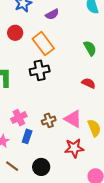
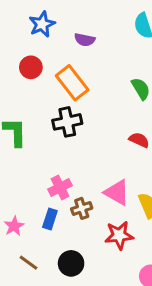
purple semicircle: (52, 14) -> (85, 40), turned 40
pink cross: (19, 118) -> (60, 187), moved
brown cross: (49, 120) -> (82, 208), moved

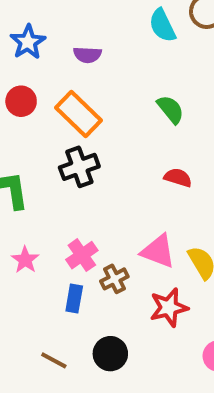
pink star: (14, 226) -> (25, 260), moved

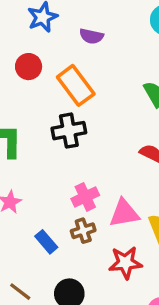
pink triangle: (158, 251) -> (124, 213), turned -40
pink cross: (82, 255) -> (85, 197), moved
blue rectangle: (74, 299) -> (46, 242), turned -60

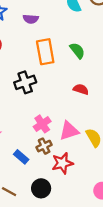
orange rectangle: (76, 85) -> (45, 52), moved, turned 35
red star: (125, 263) -> (62, 163), moved

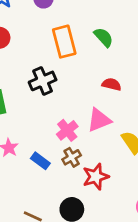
pink triangle: (69, 131) -> (99, 120), moved
blue rectangle: (21, 157) -> (40, 161), moved

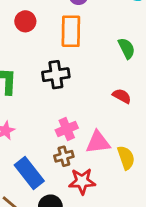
orange rectangle: (64, 42) -> (71, 31), moved
pink triangle: (99, 120) -> (98, 142), moved
blue rectangle: (40, 161) -> (29, 173), moved, size x1.6

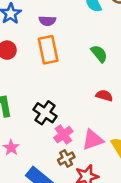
black cross: (56, 75) -> (45, 113), moved, turned -35

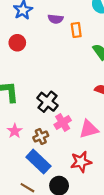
orange rectangle: (48, 50) -> (76, 30), moved, size x0.6
brown cross: (66, 159) -> (41, 137), moved

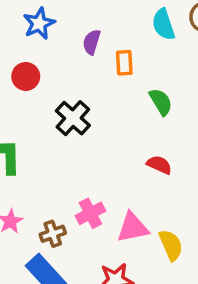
purple semicircle: (56, 19) -> (92, 42), turned 96
black cross: (47, 102) -> (73, 118), moved

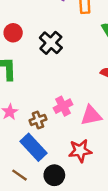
red circle: (26, 76) -> (13, 33), moved

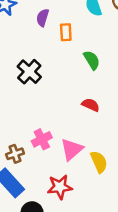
pink triangle: (91, 115) -> (72, 149), turned -30

